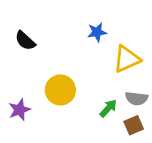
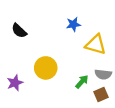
yellow triangle: (127, 59) -> (96, 45), turned 40

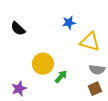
green arrow: (82, 82) -> (61, 77), moved
purple star: (15, 83) -> (19, 89), moved

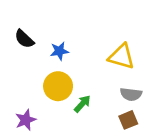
blue star: (69, 23) -> (59, 51), moved

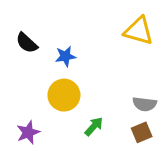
yellow triangle: (122, 56) -> (139, 31), moved
green arrow: (82, 104) -> (94, 126), moved

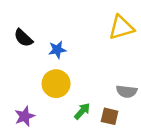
yellow triangle: (139, 31) -> (121, 27), turned -32
brown square: (142, 132) -> (110, 116), moved, turned 36

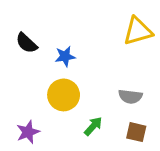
gray semicircle: (127, 91) -> (130, 96), moved
brown square: (110, 116) -> (136, 132), moved

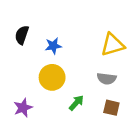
yellow triangle: (138, 31) -> (113, 45), moved
black semicircle: (26, 43) -> (22, 35), turned 66

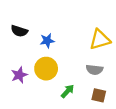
black semicircle: (22, 35) -> (19, 31), turned -91
purple star: (23, 108) -> (19, 75), moved

